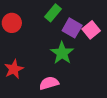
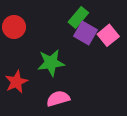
green rectangle: (53, 13) -> (78, 17), moved
green star: (62, 53) -> (51, 63), moved, turned 30

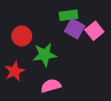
green rectangle: (78, 17) -> (68, 15), turned 42
red circle: (14, 27) -> (22, 36), moved

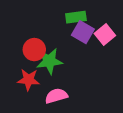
red circle: (22, 36) -> (34, 50), moved
red star: (14, 71) -> (28, 80), moved, turned 30

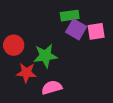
pink square: (105, 34) -> (96, 31), turned 30
red circle: (34, 50) -> (14, 45), moved

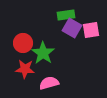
red circle: (14, 45) -> (23, 43), moved
green star: (45, 56) -> (43, 53), turned -30

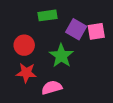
green rectangle: (66, 15) -> (47, 15), moved
green star: (43, 53) -> (61, 56), moved

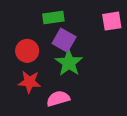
purple square: (76, 29) -> (64, 40), moved
pink square: (96, 31) -> (112, 21), moved

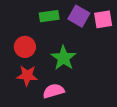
purple square: (64, 40) -> (79, 16), moved

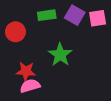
red circle: (25, 47) -> (15, 32), moved
pink semicircle: (54, 91) -> (30, 86), moved

